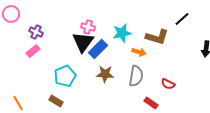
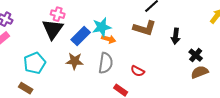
cyan star: (122, 33) -> (102, 27), moved
brown L-shape: (157, 37) -> (145, 28), moved
blue rectangle: (98, 49) -> (81, 36), moved

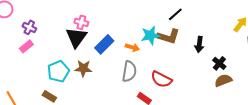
cyan star: (102, 27) -> (150, 35), moved
brown star: (75, 61) -> (83, 68), moved
red semicircle: (138, 71) -> (161, 79), size x1.5

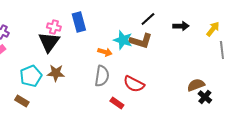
cyan star: (150, 35) -> (123, 40), turned 30
blue rectangle: (104, 44) -> (79, 22), moved, turned -60
black arrow: (199, 44) -> (181, 26), moved, turned -98
black cross: (219, 63) -> (205, 97), moved

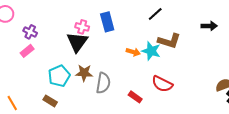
black line: (148, 19) -> (155, 14), moved
cyan star: (123, 40) -> (151, 51), moved
gray semicircle: (102, 76) -> (103, 83), moved
red rectangle: (117, 103) -> (135, 97), moved

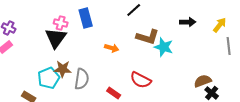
cyan star: (151, 51) -> (164, 47), moved
cyan pentagon: (59, 76) -> (49, 78), moved

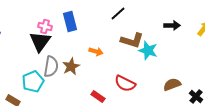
brown star: (63, 69) -> (71, 66), moved, turned -30
gray semicircle: (82, 79) -> (51, 66), moved
brown semicircle: (203, 81) -> (172, 84), moved

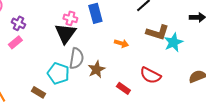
cyan star: (148, 50) -> (173, 42), turned 30
brown star: (71, 66) -> (96, 69), moved
cyan pentagon: (33, 81) -> (58, 73), turned -30

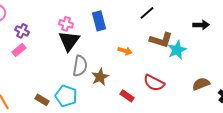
pink cross: (70, 18) -> (66, 24), moved
cyan pentagon: (58, 73) -> (66, 96), moved

